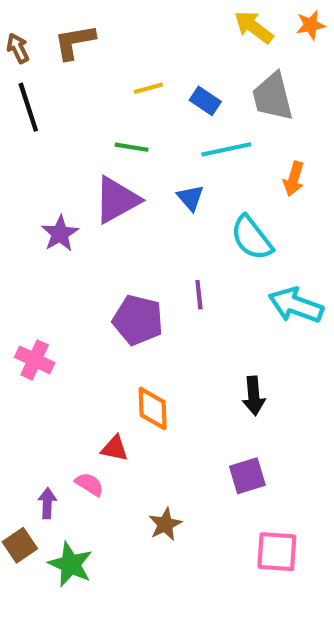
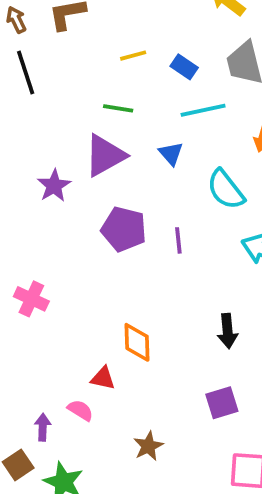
purple pentagon: (138, 320) -> (124, 229), moved

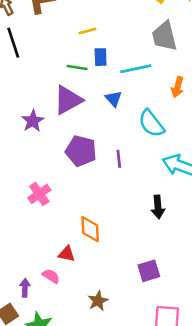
blue rectangle: (184, 67) -> (101, 57), moved, turned 54
pink cross: (31, 299) -> (39, 194), moved, turned 30
black arrow: (228, 331) -> (158, 207), moved

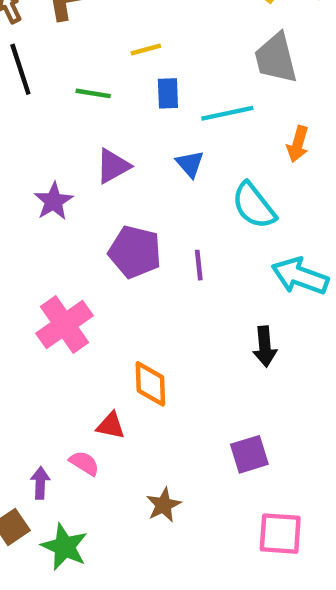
green line: (77, 67) -> (93, 93), moved
purple triangle: (68, 100) -> (113, 166), size x0.7
pink cross: (39, 194) -> (65, 324), size x1.4

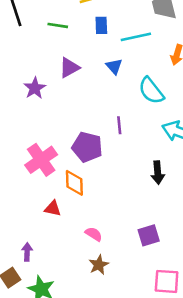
purple pentagon: (135, 252) -> (87, 147), moved
orange diamond: (150, 384) -> (74, 183), moved
red triangle: (111, 426) -> (53, 208), moved
pink semicircle: (84, 463) -> (94, 234), moved

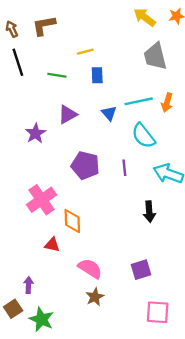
cyan line: (136, 37) -> (139, 101), moved
purple line: (119, 125) -> (124, 168), moved
purple pentagon: (87, 147) -> (85, 165), moved
pink semicircle: (94, 234) -> (90, 268), size x1.5

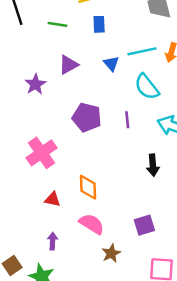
orange diamond: (72, 221) -> (88, 187), moved
purple arrow: (28, 285) -> (53, 241), moved
brown star: (95, 297) -> (111, 253), moved

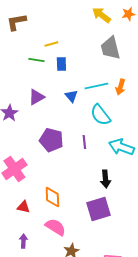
green line: (57, 24) -> (36, 60), moved
purple square: (144, 225) -> (98, 209), moved, size x1.4

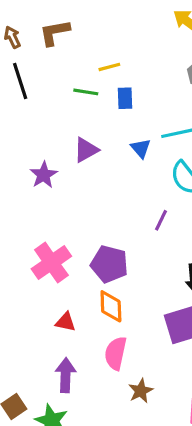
purple pentagon: (51, 140) -> (109, 264), moved
purple line: (84, 142) -> (161, 220), turned 32
pink semicircle: (55, 227) -> (116, 353), turned -110
purple arrow: (23, 241) -> (66, 375), size x1.5

